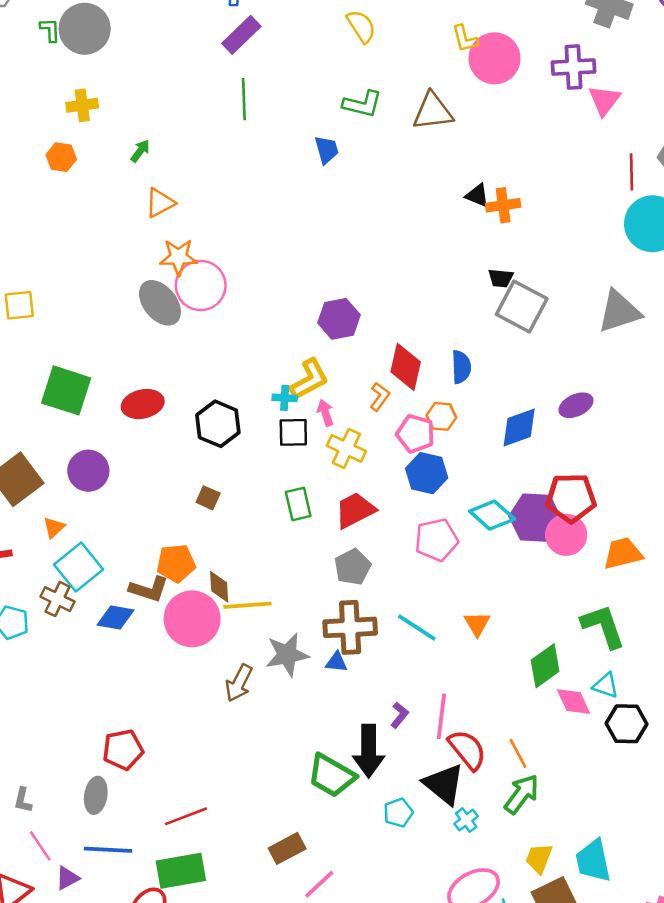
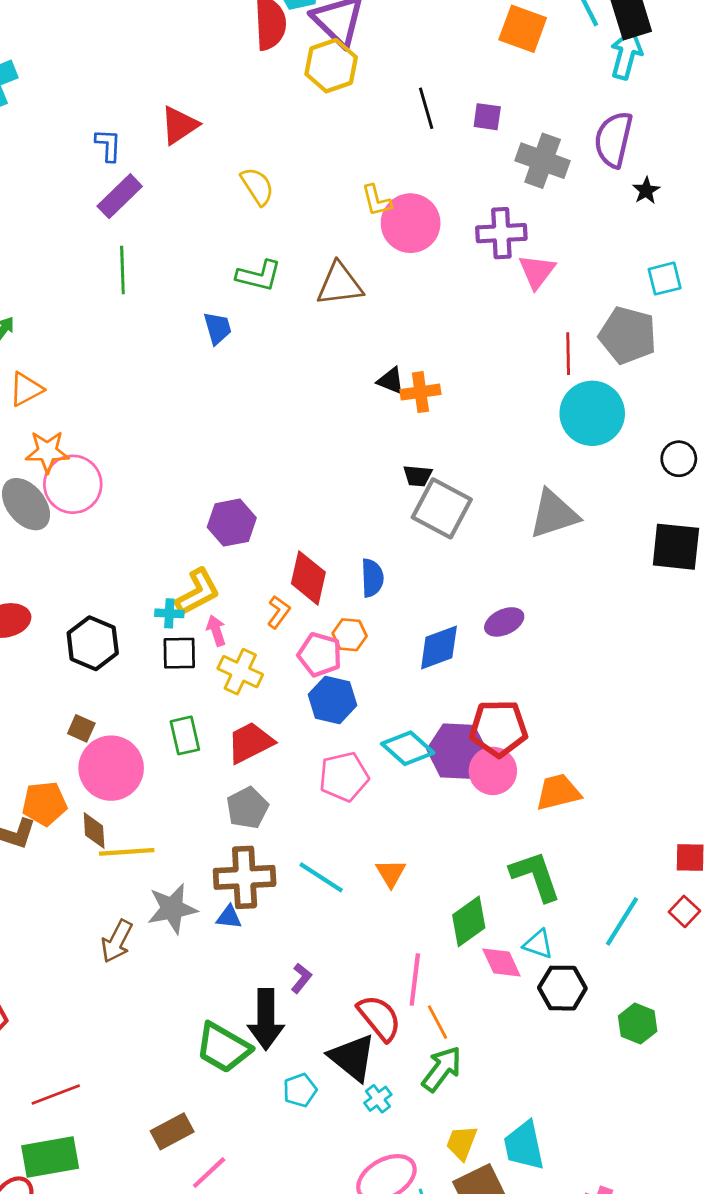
pink circle: (192, 619) -> (111, 768), moved
pink line: (441, 716) -> (415, 980), moved

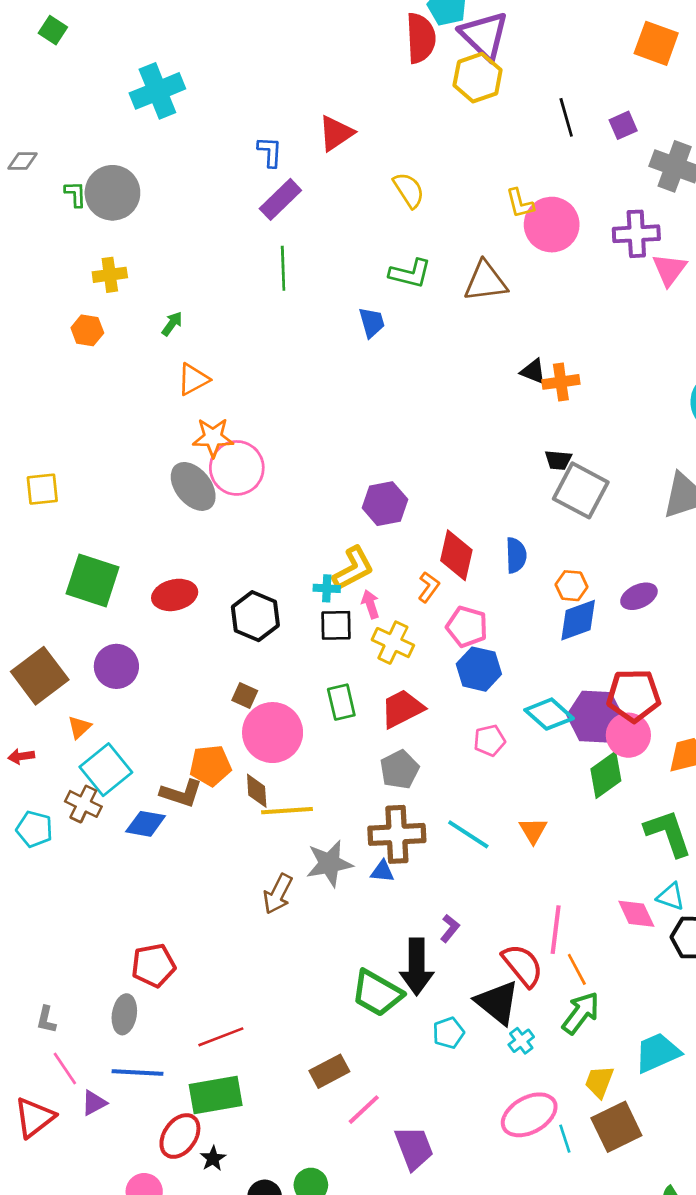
purple square: (487, 117) -> (623, 125), turned -32
orange hexagon: (350, 635) -> (571, 586), moved
pink pentagon: (344, 777) -> (489, 740), size x0.7
green diamond: (469, 921) -> (606, 775), moved
cyan trapezoid: (524, 1146) -> (657, 1053), moved, turned 78

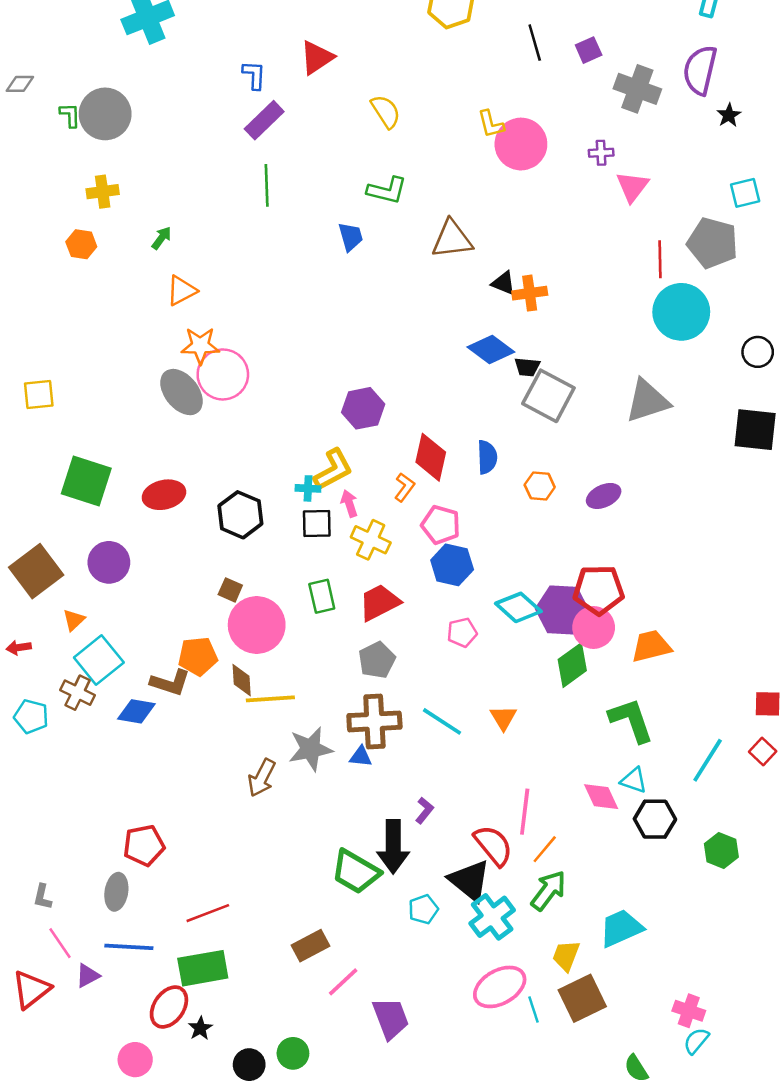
purple cross: (636, 234) -> (601, 153), size x0.6
brown triangle: (486, 281) -> (452, 239), moved
blue diamond: (578, 620) -> (491, 349), moved, turned 57
orange line: (577, 969) -> (545, 849), turned 68
cyan cross: (521, 1041) -> (492, 917), size x1.8

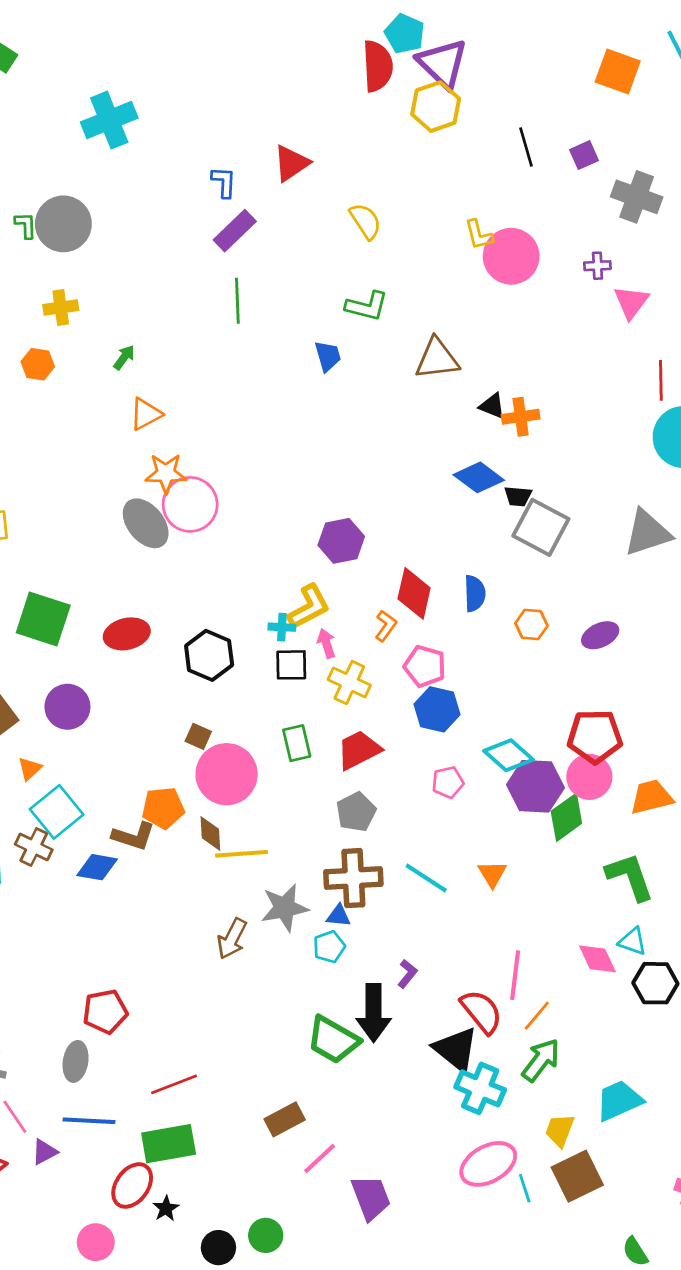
purple hexagon: (562, 610) -> (535, 786), moved
cyan pentagon: (423, 909) -> (329, 947), moved
cyan cross: (492, 917) -> (480, 1088), turned -30

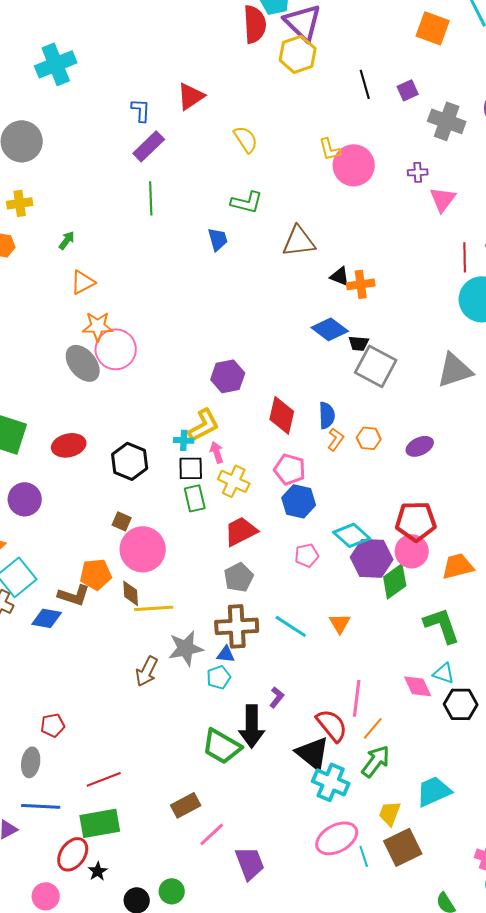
orange L-shape: (386, 626) -> (336, 439), moved
green rectangle: (297, 743) -> (195, 498), moved
red pentagon: (105, 1012) -> (53, 725), size x0.7

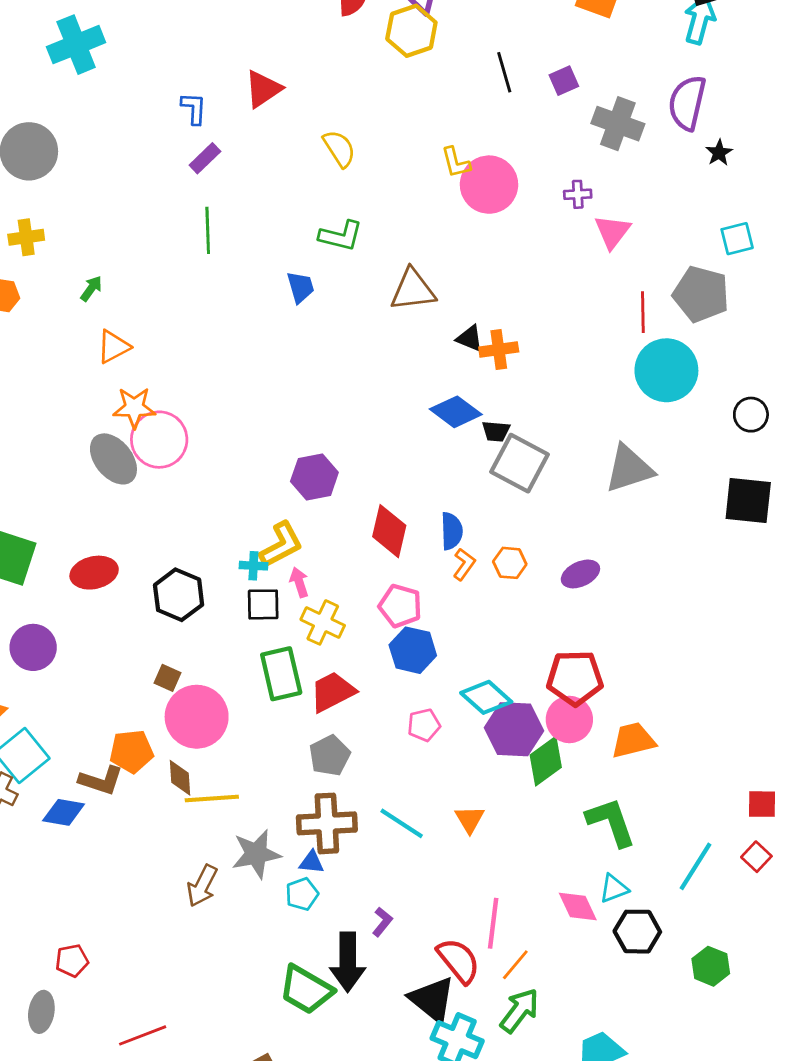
purple rectangle: (149, 146) -> (205, 158), size x0.7
green rectangle: (195, 498) -> (281, 674), moved, size x1.4
cyan triangle: (444, 673) -> (614, 889), turned -40

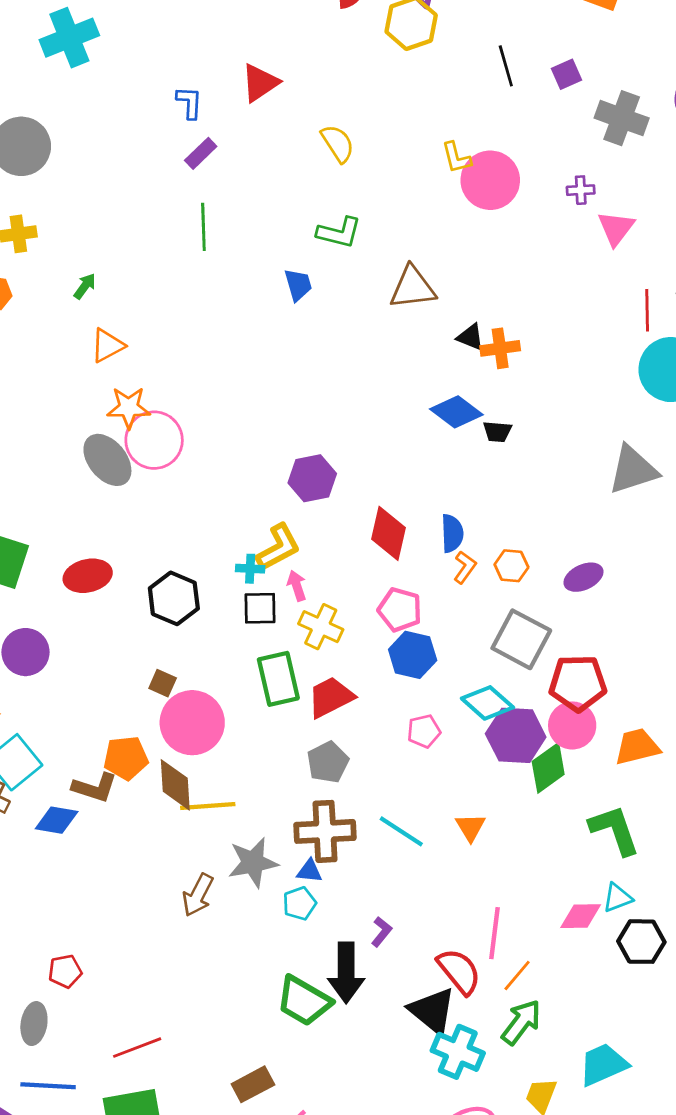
gray square: (519, 463) -> (521, 639), moved
brown diamond: (180, 778) -> (175, 785), size x1.4
pink diamond: (578, 907) -> (581, 916), turned -66

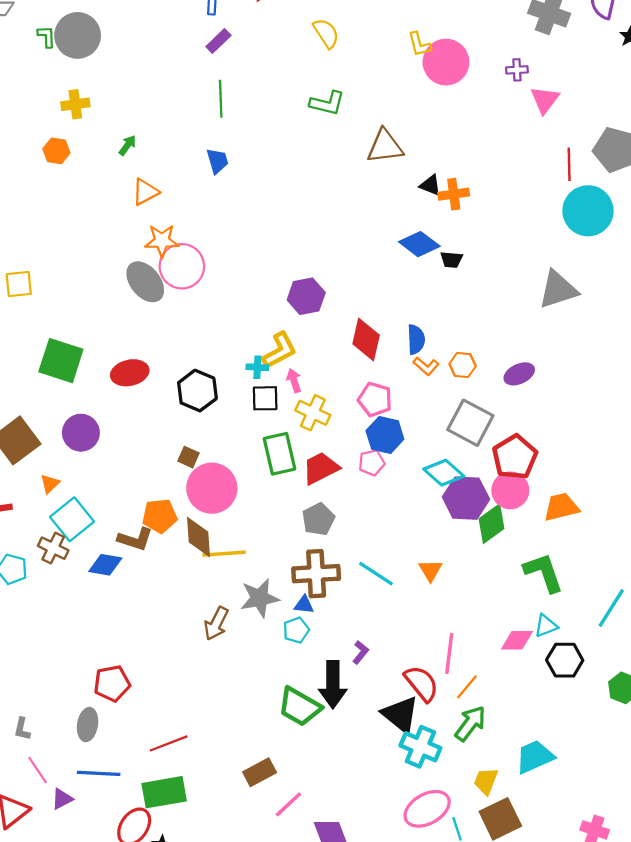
blue trapezoid: (298, 285) -> (217, 161), moved
orange L-shape: (465, 567) -> (426, 366), turned 95
red pentagon: (578, 683) -> (515, 457), turned -30
pink pentagon: (424, 731) -> (372, 463), moved
red pentagon: (65, 971) -> (112, 683), size x1.4

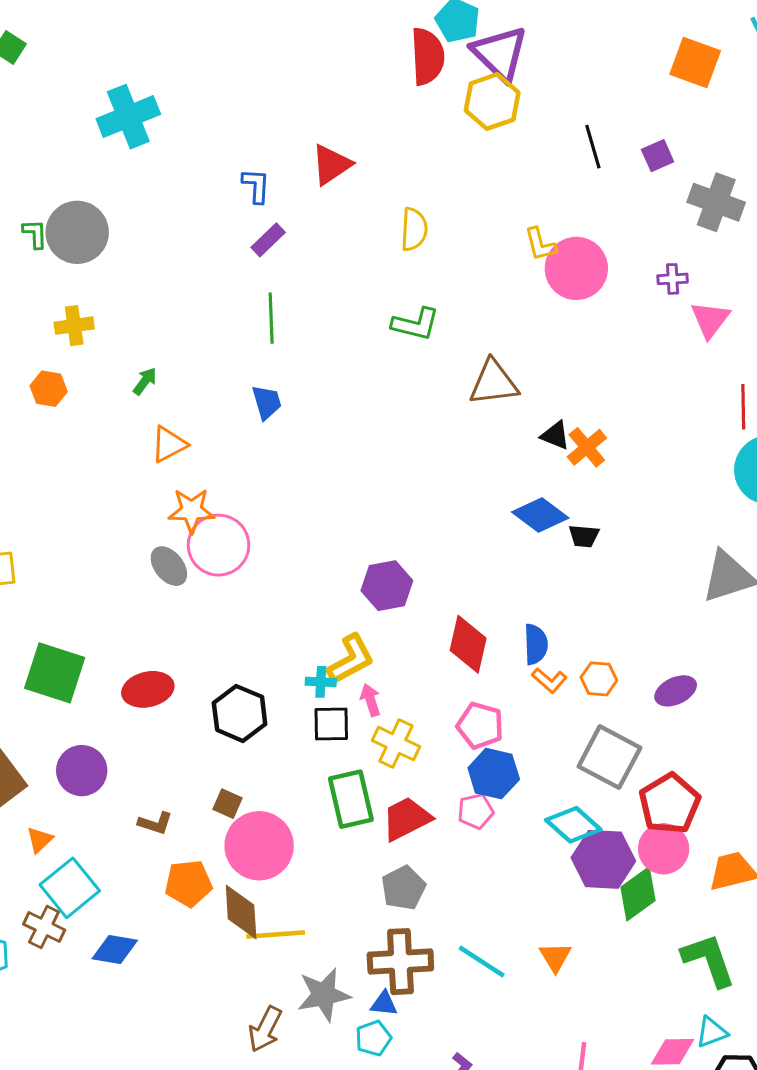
yellow semicircle: (326, 33) -> (414, 229), turned 36
orange cross: (454, 194) -> (587, 447), turned -32
gray ellipse: (145, 282) -> (169, 566), size x0.7
brown L-shape: (135, 539) -> (155, 823), moved, size x0.7

